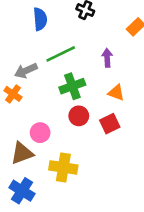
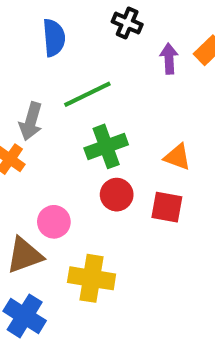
purple arrow: (107, 58) -> (169, 59), moved
gray arrow: (26, 71) -> (31, 121), turned -50
red square: (110, 124) -> (167, 207), turned 36

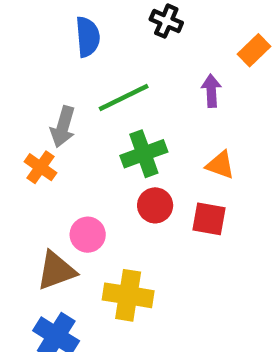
purple arrow: (169, 59) -> (211, 91), moved

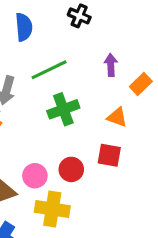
orange rectangle: (254, 50) -> (141, 84), moved
red circle: (155, 205) -> (71, 169), moved
pink circle: (88, 235) -> (35, 176), moved

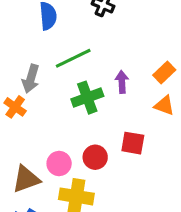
purple arrow: (111, 65) -> (122, 82), moved
orange triangle: (117, 117) -> (164, 105), moved

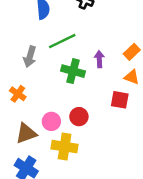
green cross: (87, 98) -> (73, 71), turned 35
orange cross: (15, 107) -> (18, 94), moved
red square: (133, 143) -> (120, 100), moved

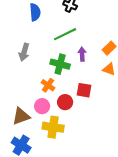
green line: (62, 41) -> (65, 34), moved
orange cross: (18, 94) -> (48, 85), moved
red square: (120, 100) -> (84, 90), moved

